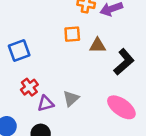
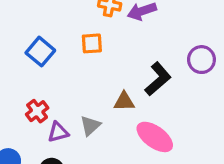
brown triangle: (97, 45) -> (124, 101), moved
blue square: (19, 51) -> (40, 52), moved, turned -30

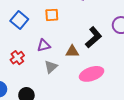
purple triangle: (58, 132) -> (44, 45), moved
pink ellipse: (155, 137) -> (92, 74), turned -55

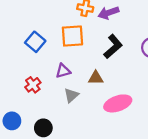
orange square: (52, 15) -> (72, 36), size x1.5
black L-shape: (94, 37) -> (113, 46), moved

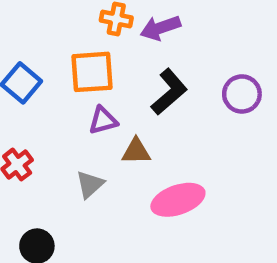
purple triangle: (63, 71) -> (103, 120), moved

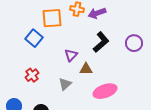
orange square: (92, 72) -> (52, 18), moved
purple triangle: (103, 120) -> (71, 55), turned -32

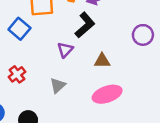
black L-shape: (101, 42) -> (85, 25), moved
brown triangle: (86, 69) -> (102, 61), moved

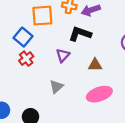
black L-shape: (85, 25) -> (80, 34), turned -120
red cross: (17, 74) -> (26, 59), moved

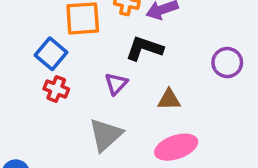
red cross: (26, 59) -> (56, 89), turned -32
gray triangle: (56, 87) -> (106, 135), size x1.5

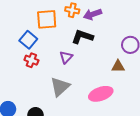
brown triangle: (169, 100) -> (118, 66), moved

